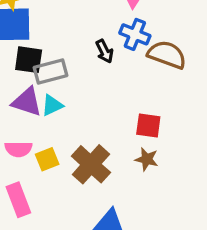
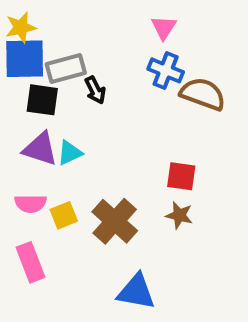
black arrow: (104, 51) -> (95, 90), moved
gray rectangle: (51, 72) -> (66, 69), moved

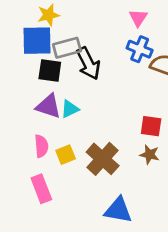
yellow star: (21, 27) -> (48, 15), moved
black arrow: (95, 90) -> (88, 63), size x1.6
pink semicircle: (31, 204) -> (41, 146), turned -95

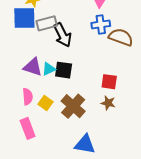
blue cross: (140, 49) -> (101, 24), turned -30
black square: (50, 71) -> (64, 70), moved
yellow square: (66, 155) -> (46, 103), turned -32

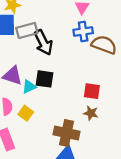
cyan triangle: (49, 69) -> (29, 87), moved
brown cross: (73, 106) -> (67, 133), moved, turned -30

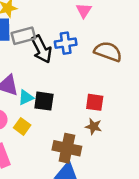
blue cross: (83, 31) -> (66, 43), moved
black square: (44, 79) -> (44, 101), moved

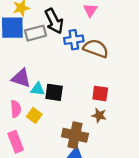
black arrow: (42, 49) -> (54, 21), moved
brown semicircle: (108, 52) -> (96, 48), moved
cyan triangle: (26, 97) -> (38, 89), turned 32

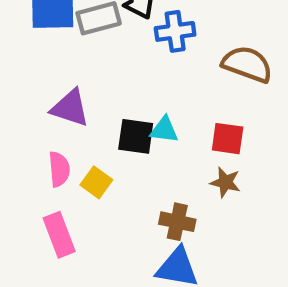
brown semicircle: (96, 48) -> (247, 64), moved
cyan triangle: (38, 89) -> (164, 130), moved
brown cross: (75, 135) -> (177, 222), size x0.7

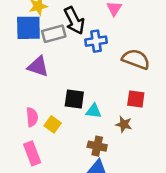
purple triangle: (70, 108) -> (38, 66), moved
cyan triangle: (164, 130) -> (94, 111), moved
red square: (228, 139) -> (136, 99), moved

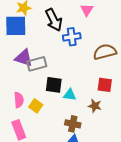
gray rectangle: (54, 34) -> (37, 64), moved
brown semicircle: (136, 59) -> (105, 52), turned -35

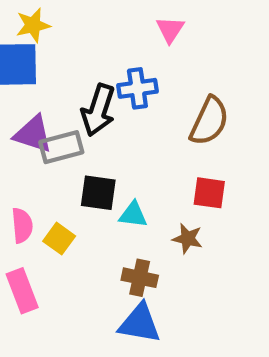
black arrow: (54, 20) -> (98, 110), moved, turned 45
brown semicircle: (105, 52) -> (209, 121), turned 130

